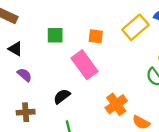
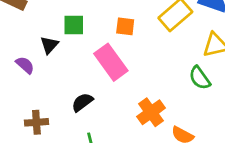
black triangle: (15, 49) -> (49, 45), moved, turned 42
purple semicircle: (24, 75) -> (25, 65), moved

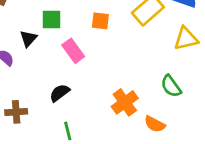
pink rectangle: (111, 62) -> (73, 51), moved, size x0.7
green semicircle: (200, 78) -> (171, 86), moved

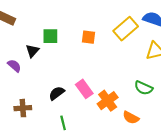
pink rectangle: (73, 51) -> (84, 89), moved
green semicircle: (171, 86) -> (144, 88), turned -30

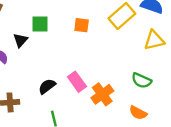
orange semicircle: (131, 118) -> (138, 113), moved

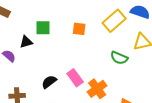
black triangle: (20, 40) -> (26, 42), turned 32
green semicircle: (141, 81) -> (119, 58), moved

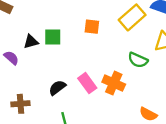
green square: (43, 28) -> (53, 37), moved
orange cross: (97, 89) -> (114, 83), moved, turned -30

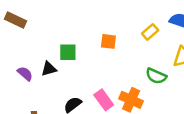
yellow rectangle: (132, 17) -> (150, 32), size x0.6
black triangle: (31, 42) -> (49, 69), moved

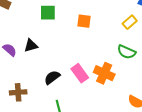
yellow rectangle: (150, 32) -> (130, 22), moved
green square: (68, 52) -> (48, 13), moved

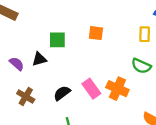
green square: (48, 13) -> (57, 40), moved
yellow rectangle: (130, 22) -> (145, 34), turned -48
brown cross: (18, 92) -> (26, 97), moved, turned 35

